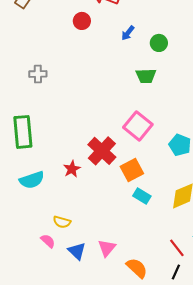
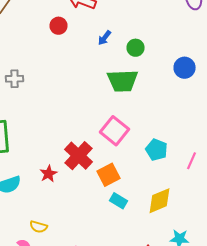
green trapezoid: (146, 76) -> (122, 81), size x1.5

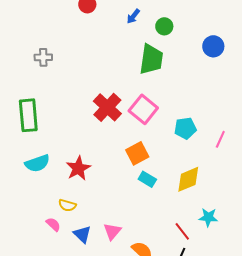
green trapezoid: (122, 81) -> (151, 59), turned -80
cyan pentagon: (156, 150) -> (185, 128), turned -30
red cross: (78, 156) -> (107, 107), moved
red star: (48, 174) -> (78, 168), moved, size x1.4

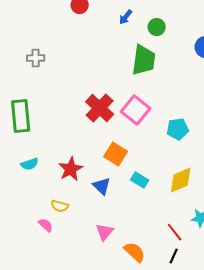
orange square: (137, 153) -> (116, 154), moved, turned -30
cyan semicircle: (37, 163) -> (30, 164), size x0.7
blue triangle: (82, 234) -> (102, 186), moved

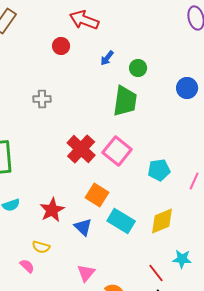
gray cross: (36, 58) -> (42, 99), moved
cyan rectangle: (140, 180) -> (121, 221), size x1.5

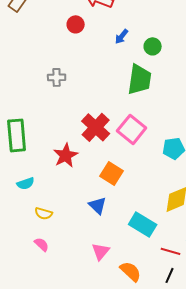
red star: (52, 210) -> (66, 155), moved
cyan rectangle: (121, 221) -> (143, 224), moved
yellow semicircle: (41, 247) -> (44, 213), moved
red line: (156, 273) -> (171, 251), turned -36

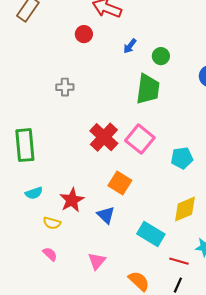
red star: (66, 155) -> (72, 200), moved
pink triangle: (101, 251) -> (97, 261), moved

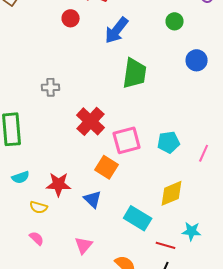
blue arrow: (130, 46) -> (117, 30), size x1.8
green circle: (161, 56) -> (175, 21), moved
gray cross: (65, 87) -> (51, 87), moved
pink square: (140, 139) -> (127, 140), moved, turned 36
red star: (72, 200) -> (59, 184), turned 30

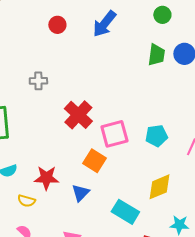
red circle: (71, 18) -> (57, 25), moved
green trapezoid: (135, 73) -> (156, 55), moved, size x0.7
blue triangle: (93, 199) -> (80, 193), turned 30

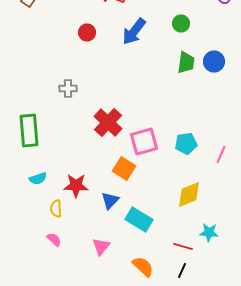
green circle: (162, 15) -> (181, 24), moved
yellow semicircle: (26, 201) -> (56, 208), turned 72
cyan rectangle: (125, 212) -> (139, 220), moved

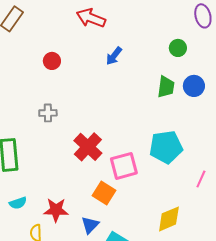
green circle: (181, 24) -> (178, 48), moved
red circle: (87, 32) -> (52, 61), moved
blue arrow: (134, 32) -> (114, 56), size x0.7
cyan pentagon: (186, 144) -> (166, 147), moved, size x1.5

